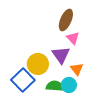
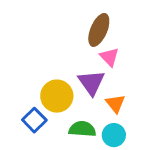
blue square: (23, 80) -> (34, 120), size x0.7
cyan circle: (69, 85) -> (114, 135), moved

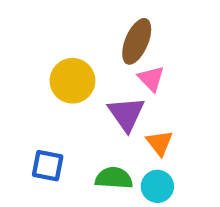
yellow circle: (57, 96) -> (72, 81), moved
blue square: (34, 120) -> (48, 166), turned -35

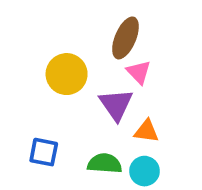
orange triangle: (159, 143) -> (146, 131), turned -44

